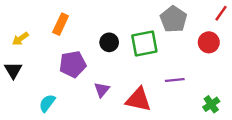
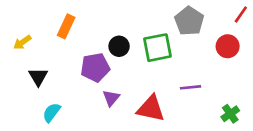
purple pentagon: (73, 64) -> (95, 67), moved
black triangle: (13, 70) -> (38, 77), moved

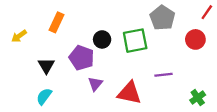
purple pentagon: (95, 67) -> (82, 58), turned 30
black triangle: (38, 77) -> (46, 66), moved

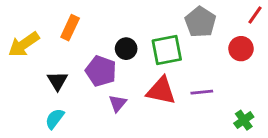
yellow arrow: (19, 36) -> (24, 44), size x1.6
red triangle: (129, 93) -> (161, 91), moved

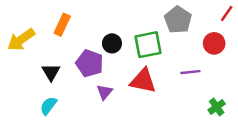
purple line: (202, 92) -> (190, 72), moved

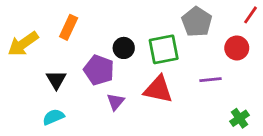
cyan semicircle: (48, 106) -> (53, 117), turned 30

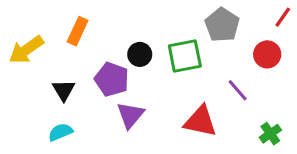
purple line: (211, 80) -> (238, 90), turned 55
red triangle: (158, 89) -> (200, 121), moved
purple triangle: (115, 102) -> (130, 115), size x1.4

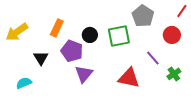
orange rectangle: (78, 31) -> (57, 28), moved
cyan semicircle: (60, 132) -> (24, 83), moved
green cross: (270, 134) -> (174, 74), moved

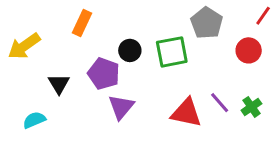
orange rectangle: (57, 28) -> (82, 23), moved
purple line: (153, 58) -> (220, 103), moved

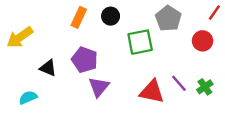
orange rectangle: (82, 23) -> (79, 17), moved
black circle: (130, 50) -> (111, 16), moved
black triangle: (59, 84) -> (48, 68), turned -36

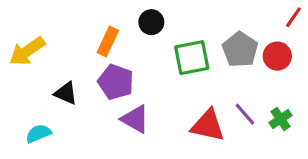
orange rectangle: (79, 17) -> (108, 42), moved
gray pentagon: (168, 18) -> (240, 50), moved
purple triangle: (99, 87) -> (135, 119), turned -40

